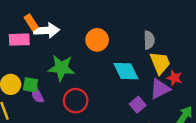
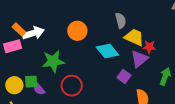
yellow trapezoid: (160, 63) -> (134, 37), turned -30

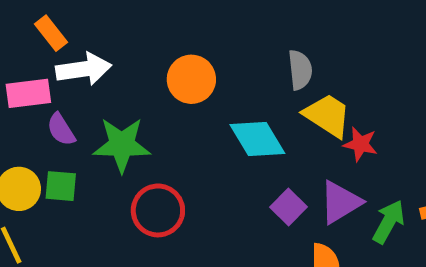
orange rectangle: (19, 29) -> (51, 33), moved
purple triangle: (139, 59) -> (340, 202), moved
purple semicircle: (39, 89) -> (61, 129), moved

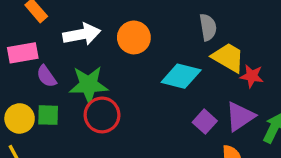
white arrow: (84, 69) -> (82, 34), moved
cyan diamond: (257, 139) -> (181, 76), turned -42
red circle: (158, 210) -> (102, 115), moved

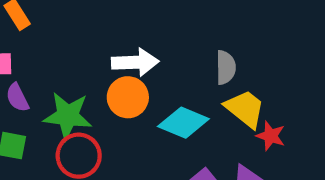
white arrow: (82, 34) -> (135, 62), moved
orange circle: (134, 37) -> (128, 97), moved

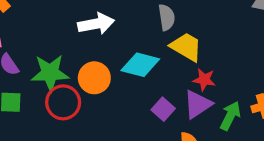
orange circle: (128, 97) -> (94, 78), moved
red star: (271, 136) -> (204, 80), moved

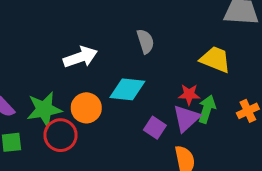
yellow trapezoid: (186, 47) -> (215, 59), moved
green arrow: (230, 116) -> (207, 109), moved

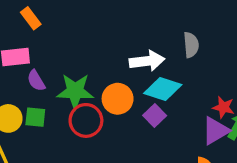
white arrow: (80, 57) -> (147, 61), moved
purple square: (155, 128) -> (155, 115), moved

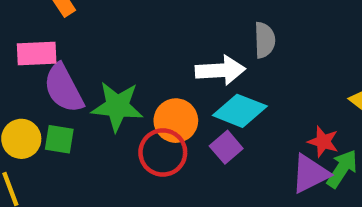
gray semicircle: (191, 45) -> (265, 40), moved
purple semicircle: (36, 81) -> (64, 88), size x1.6
red circle: (86, 120) -> (163, 152), moved

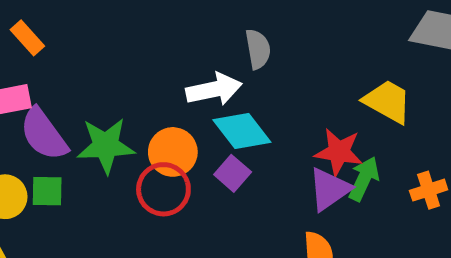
cyan diamond: (240, 111) -> (242, 131), turned 39
red star: (323, 142) -> (339, 152), size x1.4

